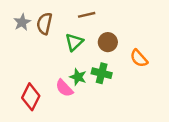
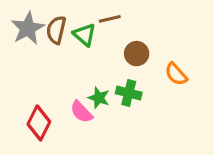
gray star: (22, 22) -> (28, 28), size x1.5
green triangle: (74, 42) -> (85, 35), moved, turned -36

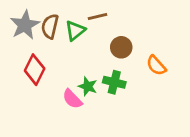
green triangle: (85, 35) -> (75, 31), turned 40
red diamond: (39, 123) -> (35, 70), moved

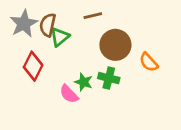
green triangle: (75, 31) -> (60, 37), moved
brown circle: (121, 47) -> (115, 45), size x1.5

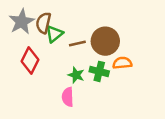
brown line: (93, 16) -> (77, 44), moved
orange semicircle: (149, 62) -> (122, 63), moved, turned 126
pink semicircle: (69, 94) -> (68, 97), moved, turned 42

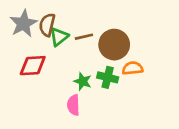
brown line: (77, 44) -> (84, 37), moved
red diamond: (30, 61) -> (33, 66), turned 60

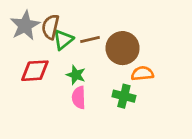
green cross: (108, 77) -> (124, 96), moved
green star: (83, 81) -> (76, 75), moved
pink semicircle: (73, 105) -> (79, 98), moved

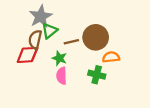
gray star: (25, 25) -> (41, 16), moved
brown semicircle: (50, 27) -> (35, 40), moved
brown line: (90, 40) -> (71, 42), moved

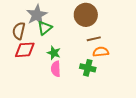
brown circle: (96, 37) -> (86, 15), moved
brown semicircle: (35, 40) -> (19, 31), moved
brown line: (71, 42) -> (94, 39), moved

